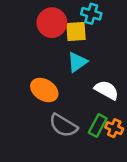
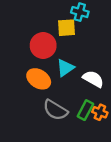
red circle: (52, 23) -> (43, 45), moved
cyan triangle: (77, 62) -> (65, 68), moved

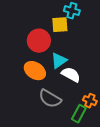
white semicircle: (93, 79) -> (71, 75), moved
green rectangle: (85, 110) -> (79, 114), moved

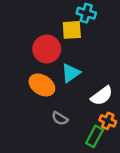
white semicircle: (71, 75) -> (102, 96), moved, turned 114
gray semicircle: (50, 99) -> (60, 118), size x0.6

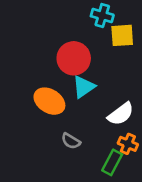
yellow square: (72, 30) -> (122, 35), moved
red circle: (47, 49) -> (74, 58), moved

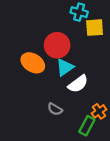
orange ellipse: (49, 101) -> (33, 63), moved
white semicircle: (121, 114) -> (78, 84), moved
orange cross: (128, 144) -> (99, 111), turned 32

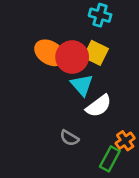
yellow square: (95, 28) -> (96, 53), moved, turned 30
orange ellipse: (33, 63) -> (50, 53), moved
cyan triangle: (65, 67) -> (82, 85), turned -36

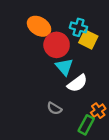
cyan cross: (100, 15) -> (78, 27), moved
orange ellipse: (50, 53) -> (39, 26), moved
yellow square: (96, 53) -> (88, 39), moved

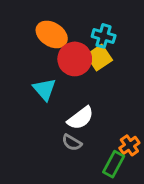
yellow square: (88, 39) -> (99, 58), moved, turned 30
cyan triangle: (64, 67) -> (44, 89), moved
white semicircle: (77, 83) -> (80, 118), moved

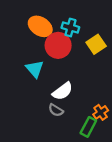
cyan cross: (104, 36) -> (70, 27), moved
yellow square: (99, 58) -> (96, 44), moved

